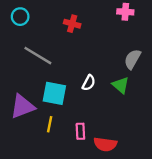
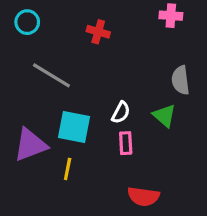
gray semicircle: (132, 59) -> (181, 80), turned -36
pink rectangle: (80, 131) -> (126, 143), moved

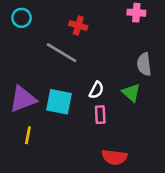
gray line: (51, 75) -> (62, 53), moved
purple triangle: (30, 145) -> (23, 99), moved
yellow line: (68, 169) -> (28, 135), moved

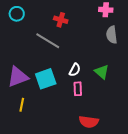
gray semicircle: (144, 64) -> (112, 35), moved
cyan square: (59, 102) -> (46, 79), turned -30

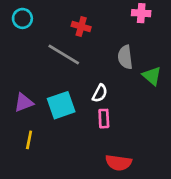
gray semicircle: (112, 35) -> (125, 57), moved
green triangle: (102, 72) -> (152, 76), moved
purple triangle: (18, 77) -> (24, 103), size x0.7

